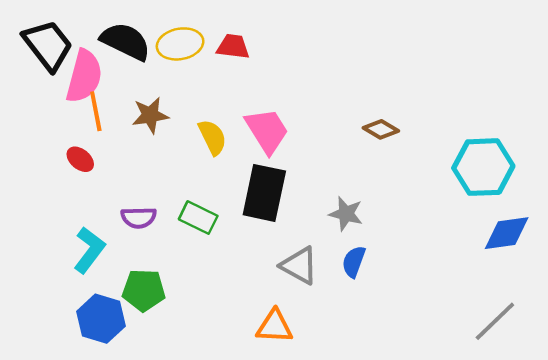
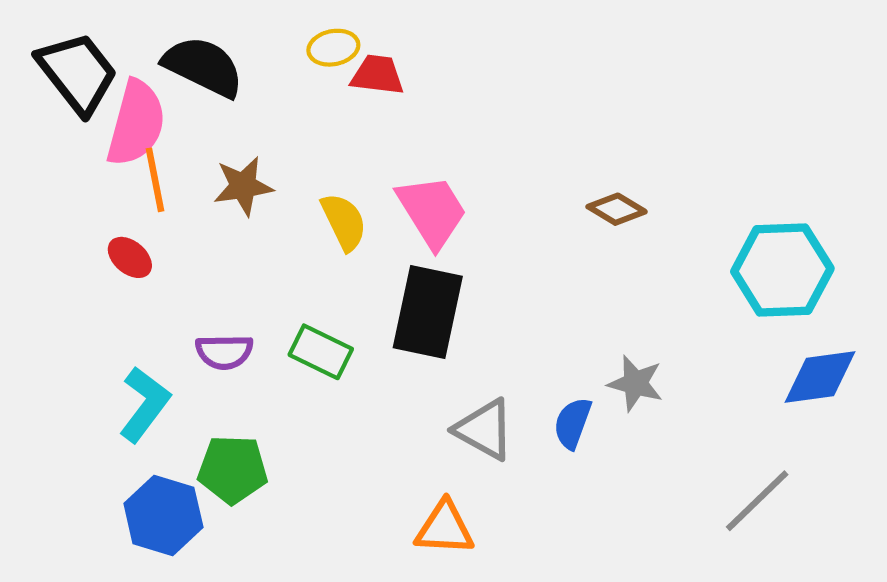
yellow ellipse: (180, 44) -> (333, 48), moved, size x0.7
gray star: (346, 214) -> (635, 383), moved
gray line: (495, 321) -> (757, 501), moved

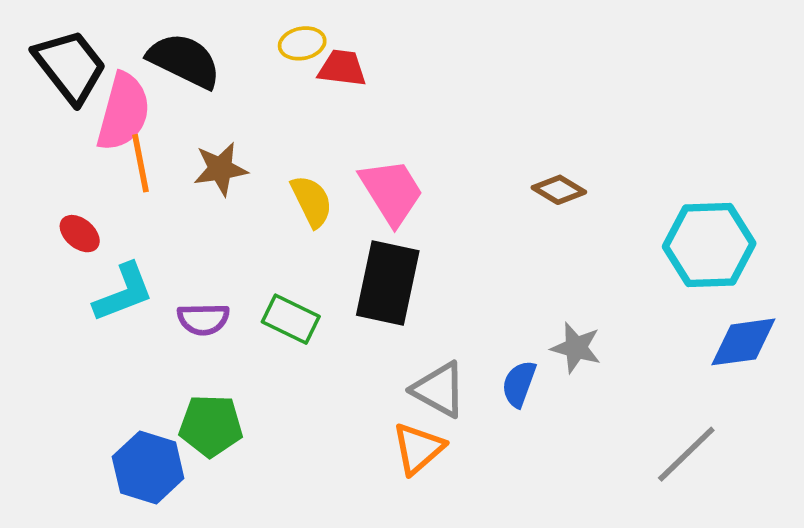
red ellipse: (130, 257) -> (80, 234), moved
cyan L-shape: (145, 404) -> (123, 293), moved, turned 32
orange triangle: (445, 528) -> (418, 448), moved, turned -44

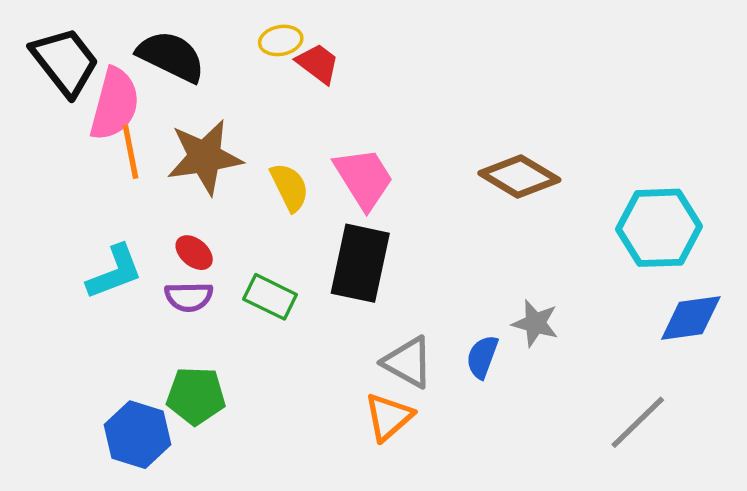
red trapezoid: (342, 68) -> (318, 63), turned 30
brown star: (220, 169) -> (205, 157), size x1.5
brown diamond: (559, 190) -> (519, 177), size x1.6
red ellipse: (80, 234) -> (194, 253), moved

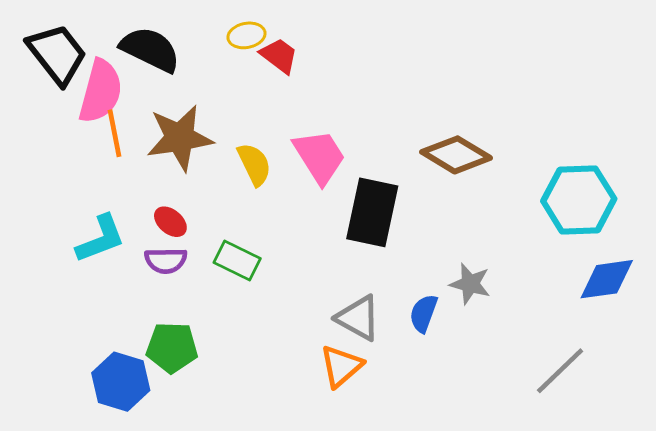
black rectangle: (360, 263) -> (372, 212), moved

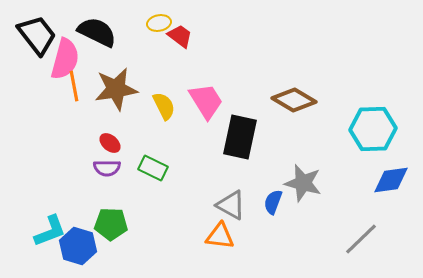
cyan L-shape: (101, 239) -> (50, 231), moved
gray star: (470, 284) -> (303, 183), size x1.4
orange triangle: (341, 366) -> (220, 236), turned 48

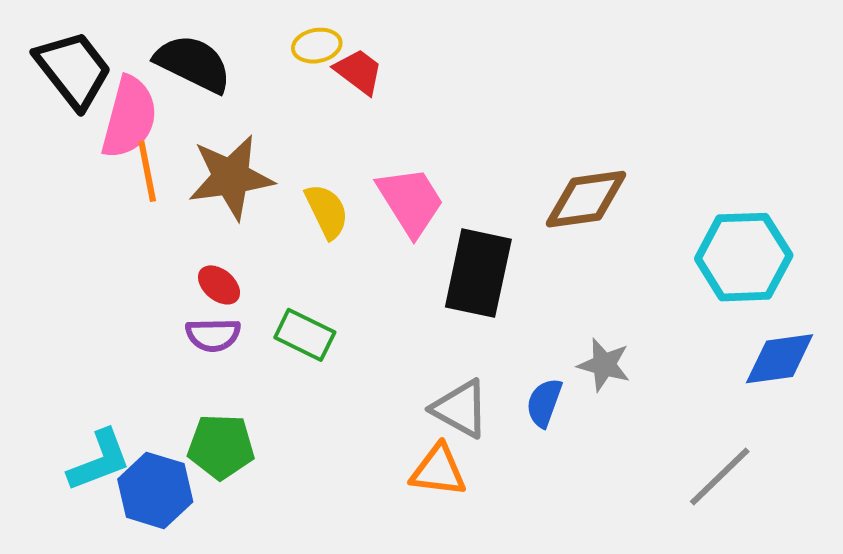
brown diamond: (294, 100) -> (586, 199), turned -39
gray star: (303, 183) -> (604, 365), size x0.7

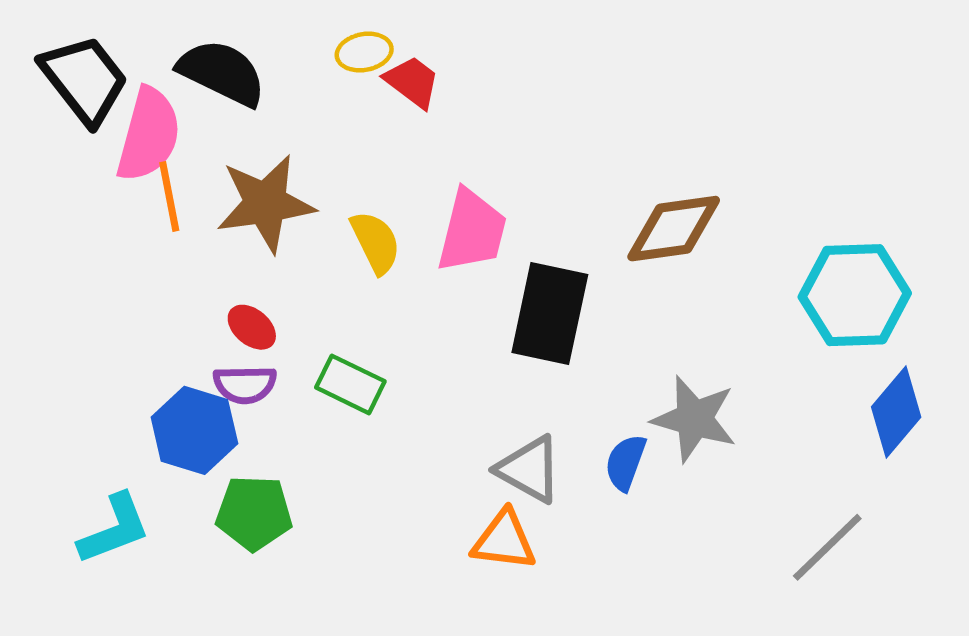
pink trapezoid: (411, 201) -> (472, 231), turned 46
blue diamond: (780, 359) -> (896, 412), turned -42
gray star: (604, 365) -> (694, 419), size x1.4
blue hexagon: (155, 490) -> (194, 430), moved

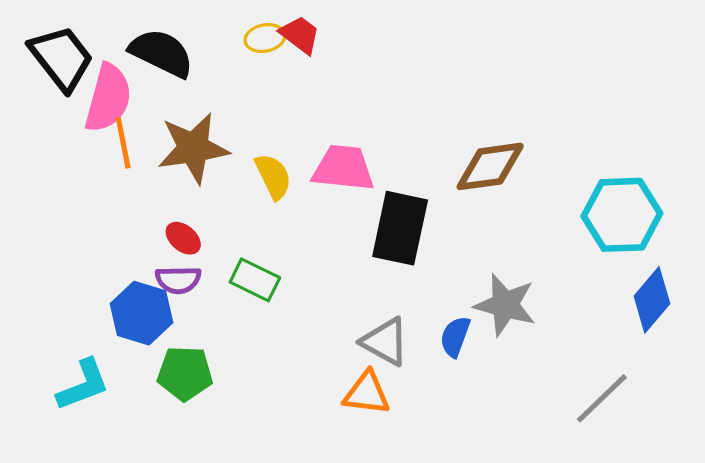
red trapezoid: (412, 82) -> (300, 35), moved
pink trapezoid: (472, 231) -> (343, 168), turned -98

